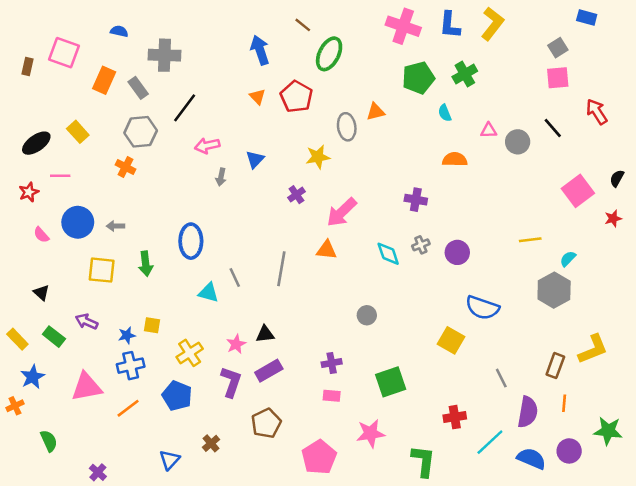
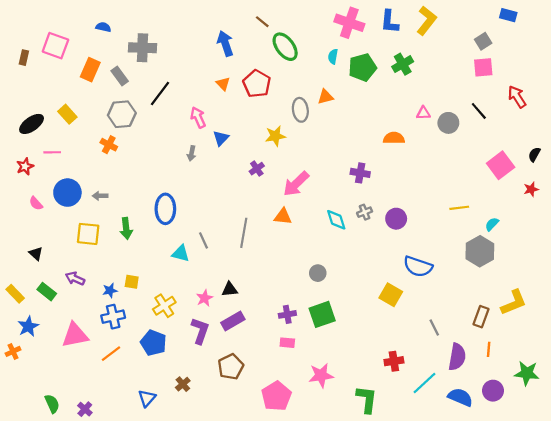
green ellipse: (329, 54) -> (285, 47), turned -64
cyan semicircle: (445, 113) -> (333, 56), moved, turned 32
pink arrow: (207, 146) -> (198, 117), moved, turned 78
green square: (391, 382) -> (322, 314), moved
green semicircle: (49, 441) -> (52, 404), moved

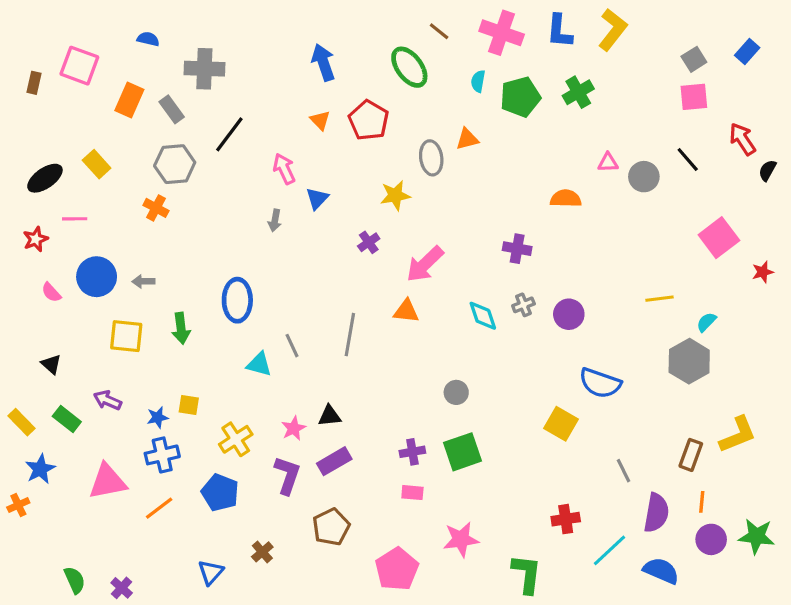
blue rectangle: (508, 15) -> (747, 52), moved, turned -63
brown line: (262, 22) -> (439, 31), moved
black semicircle: (534, 154) -> (767, 170), moved
purple circle: (493, 391) -> (711, 539), moved

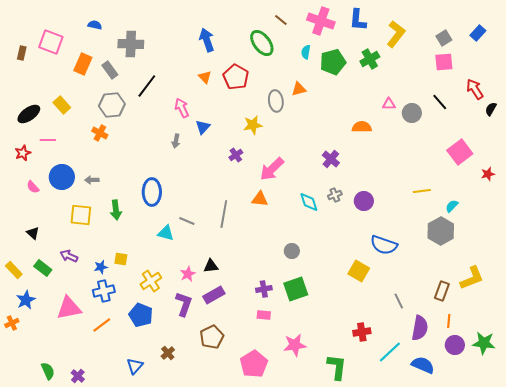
yellow L-shape: (613, 30) -> (396, 34), moved
purple cross: (517, 249) -> (331, 159), turned 30
gray line: (292, 346) -> (187, 221), turned -42

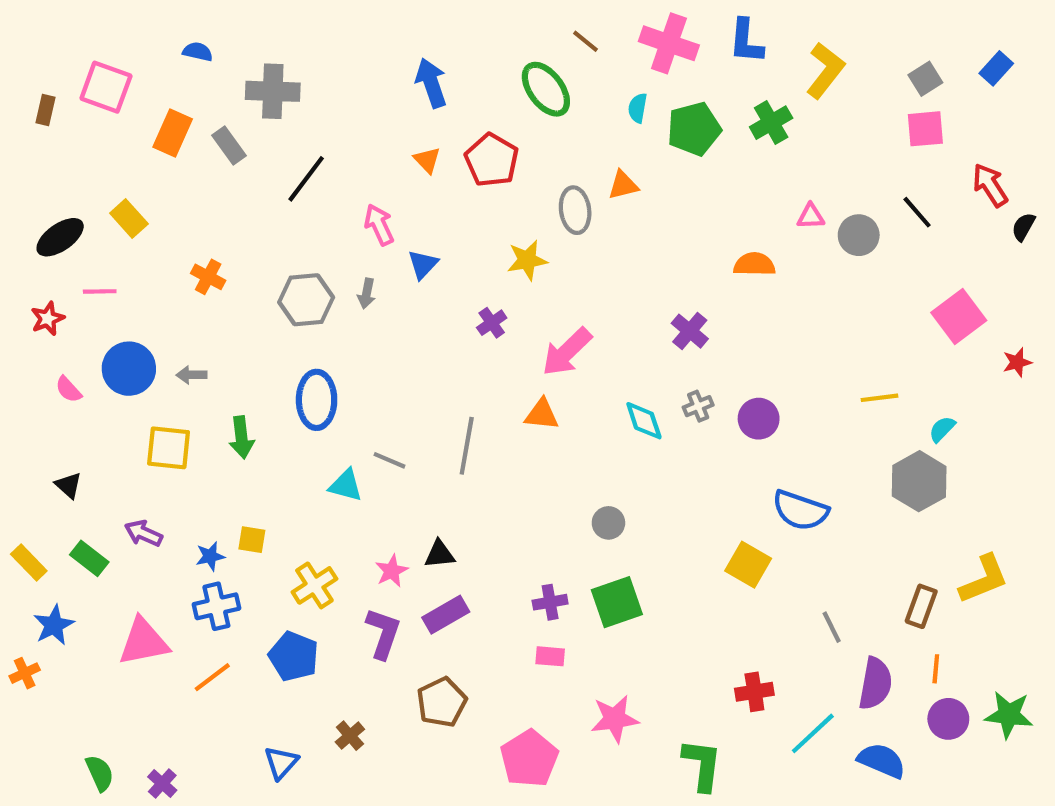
gray hexagon: (112, 105) -> (306, 300), moved

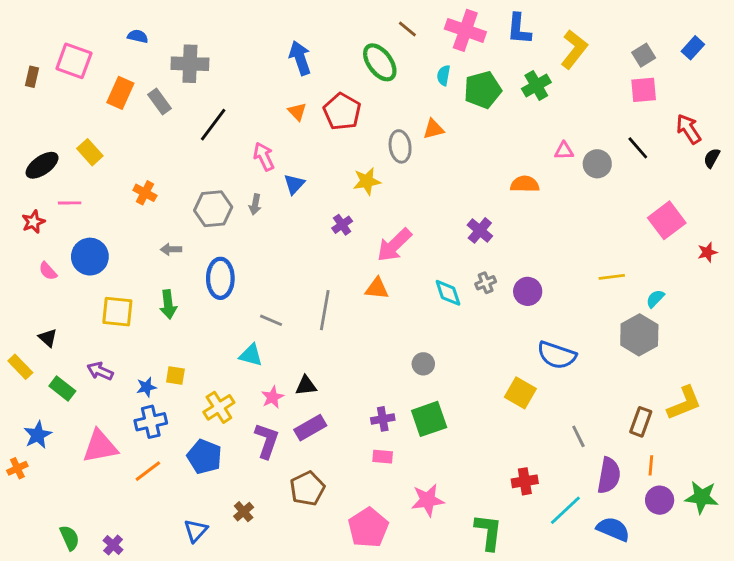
gray arrow: (191, 375) -> (171, 249), moved
cyan triangle: (346, 485) -> (251, 355), moved
yellow rectangle: (29, 563) -> (20, 367), moved

